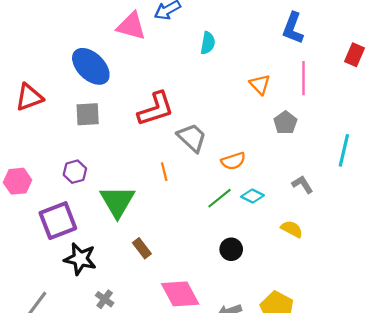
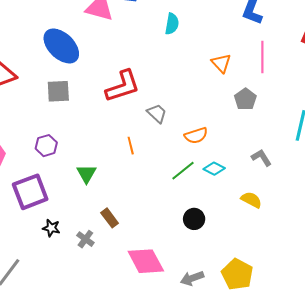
gray trapezoid: (192, 138) -> (157, 113), size x0.7
green triangle: (117, 201) -> (86, 174), size x0.6
black star: (80, 259) -> (51, 228), size x0.6
gray cross: (105, 299) -> (85, 239), moved

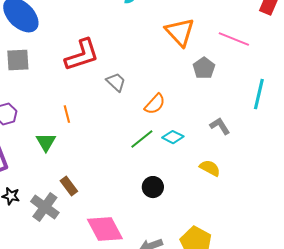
pink line: (262, 57) -> (234, 39), moved, turned -68
orange triangle: (221, 63) -> (180, 32), size x1.5
orange semicircle: (196, 135) -> (155, 104), turned -30
orange line: (131, 146) -> (67, 114), moved
gray cross: (85, 239) -> (45, 207), size x1.6

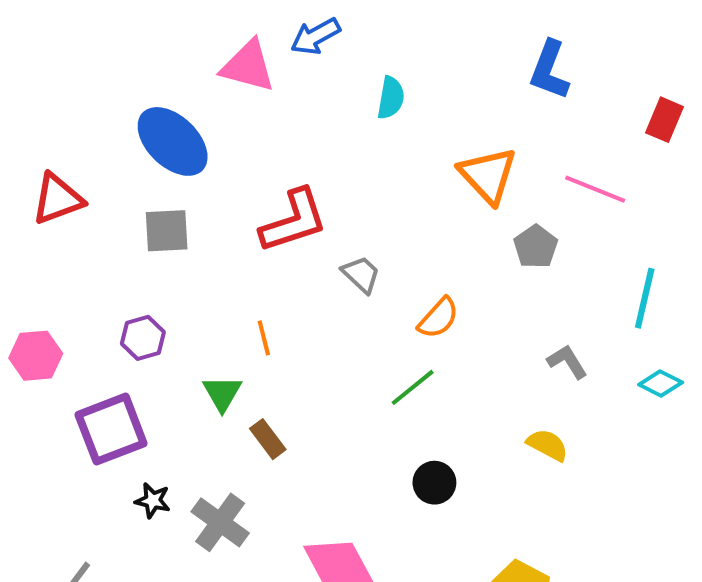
cyan diamond: (173, 137) -> (661, 383), moved
brown rectangle: (69, 186) -> (268, 439), moved

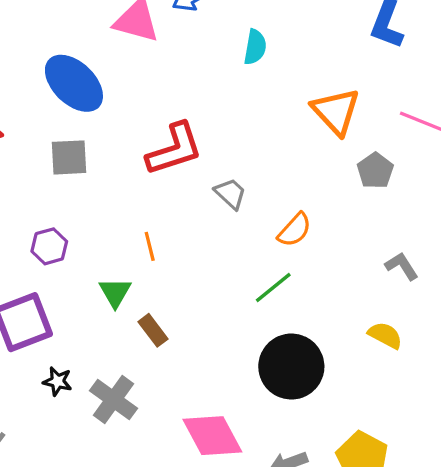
black circle: (434, 483) -> (291, 367), size x1.8

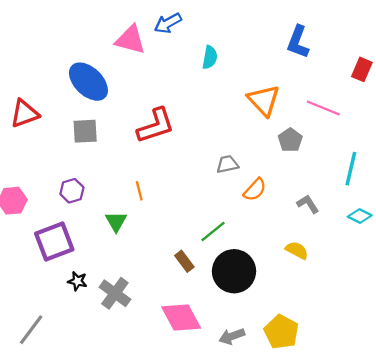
gray trapezoid: (230, 194) -> (227, 164), moved, turned -55
orange semicircle: (295, 230) -> (255, 190), moved
green line: (273, 288) -> (213, 232), moved
brown rectangle: (153, 330) -> (184, 261), moved

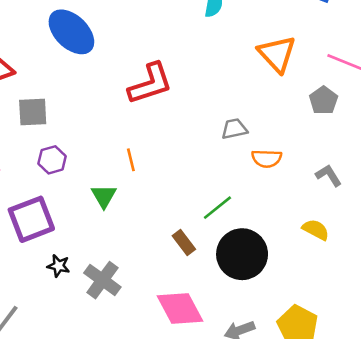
gray square: (85, 131) -> (33, 112), moved
gray pentagon: (290, 140) -> (323, 100), moved
orange semicircle: (255, 190) -> (267, 159), turned 50

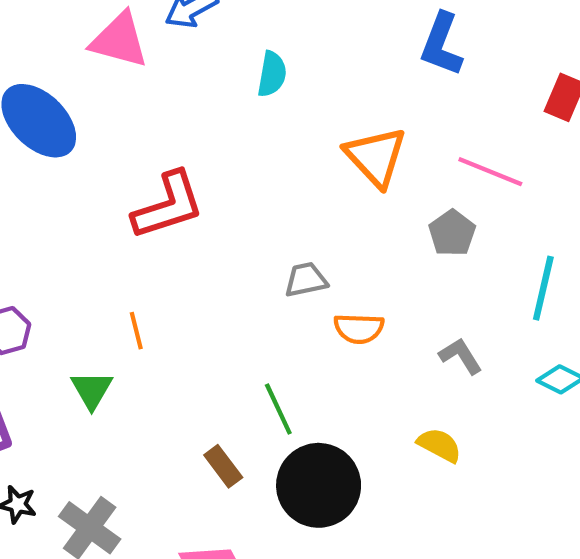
green line: (217, 208) -> (278, 409), turned -76

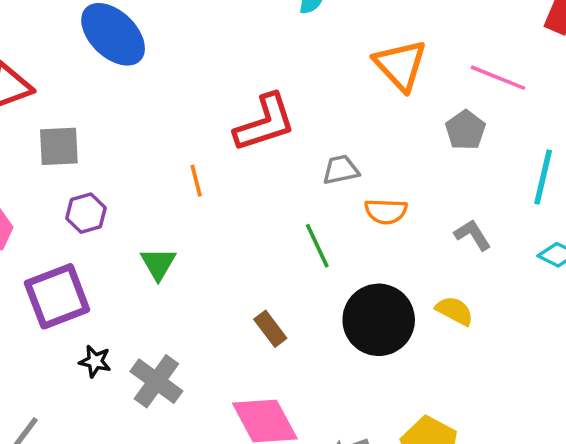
red L-shape: (168, 206) -> (265, 123), moved
orange line: (136, 331) -> (196, 181), moved
green line: (278, 409) -> (317, 246), moved
black circle: (319, 485) -> (379, 320), moved

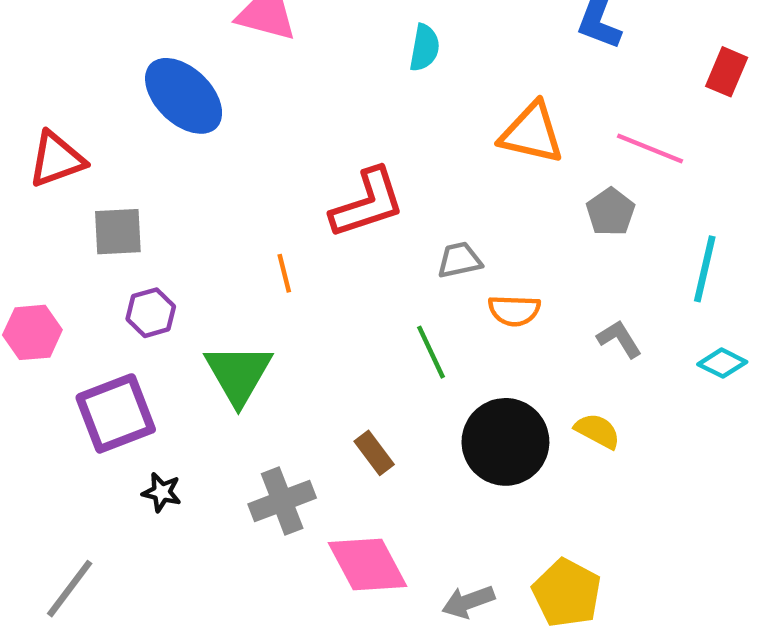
orange triangle: (400, 65) -> (532, 133), turned -34
green triangle: (158, 264) -> (238, 374), size x1.6
gray cross: (156, 381) -> (282, 501), moved, turned 33

